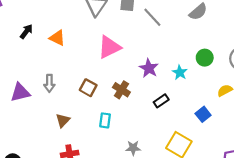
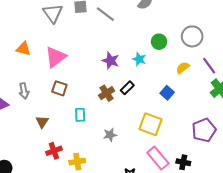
pink triangle: (109, 47) -> (56, 57), moved
brown cross: (121, 90) -> (107, 93), moved, turned 35

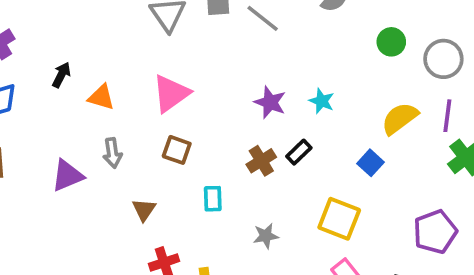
gray circle: (192, 36) -> (443, 59), moved
green circle: (159, 42) -> (391, 42), moved
orange triangle: (23, 49) -> (101, 97), moved
purple line: (209, 66) -> (447, 116), turned 42
yellow semicircle: (183, 68) -> (400, 118), size x1.5

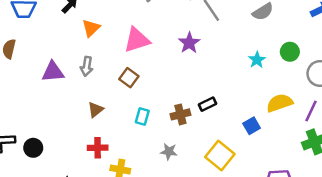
orange triangle: (101, 97) -> (91, 28), turned 42
cyan star: (322, 101) -> (257, 60), moved
purple star: (270, 102) -> (189, 43), moved
brown cross: (261, 161) -> (180, 114), moved

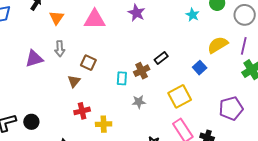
pink triangle: (137, 40) -> (95, 19), turned 30
brown square: (129, 78) -> (88, 63), moved
cyan rectangle: (142, 117) -> (122, 78), moved
yellow square: (220, 155) -> (180, 96), turned 35

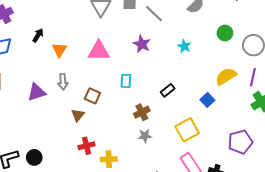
cyan star: (193, 15) -> (184, 46), moved
brown cross: (142, 71) -> (142, 112), moved
cyan rectangle: (122, 78) -> (126, 81), moved

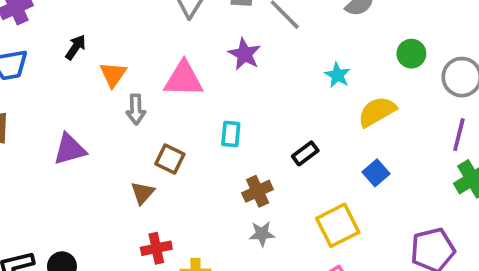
purple star: (142, 44) -> (244, 54), moved
yellow semicircle: (226, 76) -> (377, 112), moved
gray arrow: (63, 82) -> (136, 109), moved

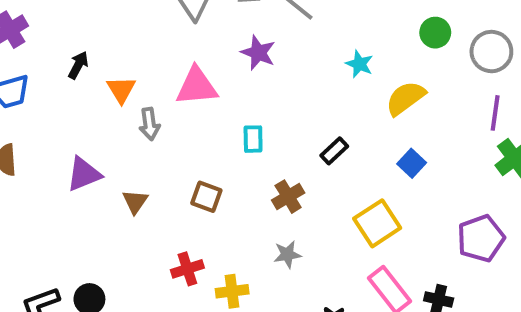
brown square: (170, 159) -> (206, 197), moved
brown triangle: (143, 193) -> (135, 202), moved
gray star: (262, 234) -> (287, 254), moved

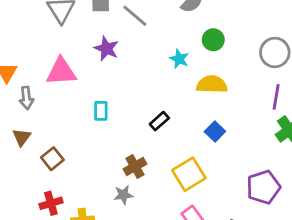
green circle: (435, 33) -> (213, 40), moved
yellow semicircle: (406, 98) -> (212, 84), turned 36
brown square: (206, 197) -> (52, 159), moved, turned 30
brown cross: (288, 197) -> (135, 166), moved
brown triangle: (135, 202) -> (22, 137), moved

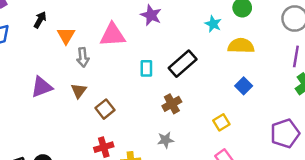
black rectangle: (159, 121) -> (183, 64), moved, size x1.6
brown cross: (135, 166) -> (172, 104), moved
yellow square: (189, 174) -> (221, 122), size x0.6

